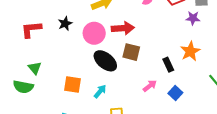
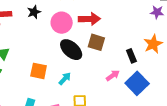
blue square: (175, 93) -> (137, 83), size x1.6

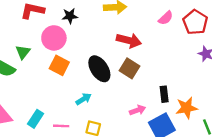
pink circle: (62, 23) -> (54, 38), moved
orange star: (153, 44) -> (187, 108), moved
orange square: (39, 71) -> (59, 65), moved

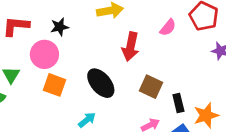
pink semicircle: (166, 18) -> (168, 27), moved
red arrow: (129, 41) -> (131, 47), turned 95
brown square: (130, 68) -> (151, 87), moved

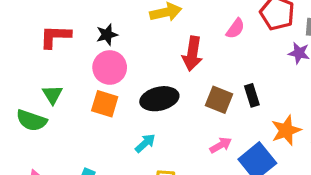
pink circle: (44, 54) -> (110, 67), moved
black ellipse: (101, 83) -> (159, 99), turned -60
black rectangle: (178, 103) -> (252, 95), moved

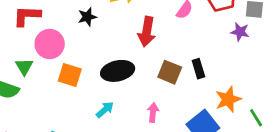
black star: (107, 35) -> (87, 17), moved
pink circle: (110, 67) -> (50, 44), moved
pink arrow: (221, 145) -> (153, 112), moved, turned -54

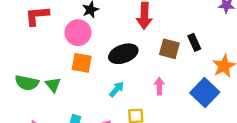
pink circle: (50, 44) -> (78, 33), moved
green triangle: (24, 67) -> (53, 85), moved

